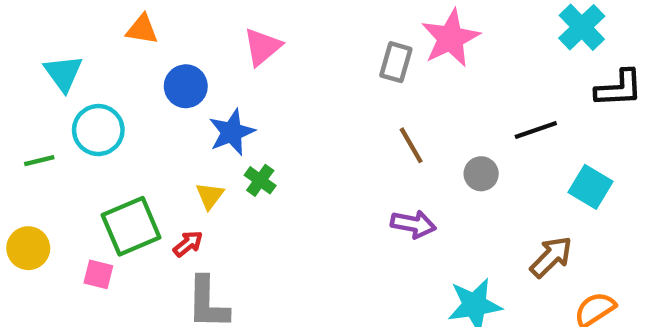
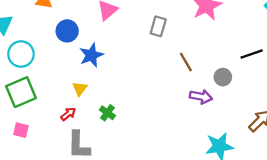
gray rectangle: (396, 62) -> (158, 26), moved
green cross: (260, 180) -> (107, 113), moved
purple arrow: (413, 224) -> (201, 97), moved
green square: (131, 226) -> (21, 92), moved

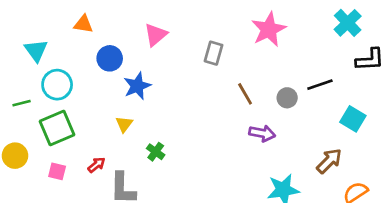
gray circle: (223, 77) -> (287, 98), moved
red arrow: (68, 114) -> (96, 165), moved

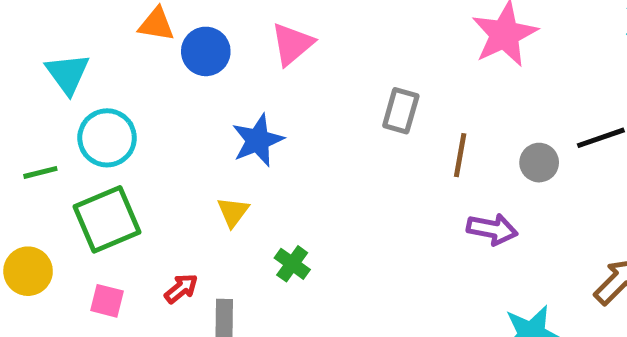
gray rectangle: (213, 53) -> (401, 111), moved
blue circle: (110, 58) -> (206, 51), moved
brown line: (245, 94) -> (460, 155), turned 40

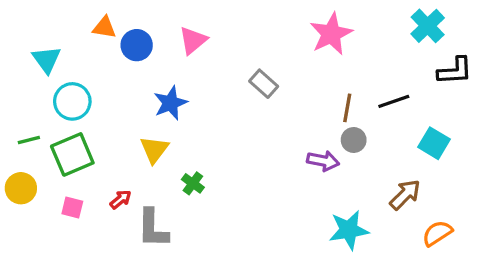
gray rectangle: (401, 111) -> (264, 84), turned -64
brown line: (460, 155) -> (347, 108), moved
gray circle: (539, 163) -> (354, 140), moved
green line: (40, 172) -> (29, 140), moved
yellow triangle: (233, 212) -> (154, 150), size x1.4

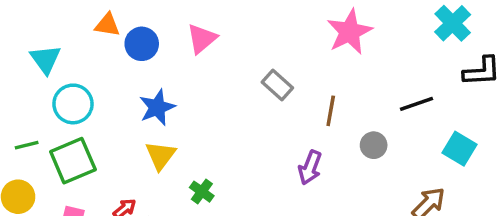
blue star: (170, 103) -> (157, 107), moved
brown line: (347, 108) -> (331, 111), moved
purple arrow: (323, 161) -> (310, 168), moved, turned 100

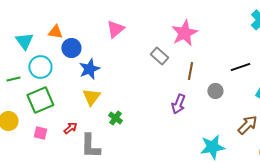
orange triangle: (107, 25) -> (55, 32), moved
pink star: (350, 32) -> (184, 33), moved
blue circle: (142, 44) -> (71, 48), moved
green line: (27, 145) -> (13, 79), moved

